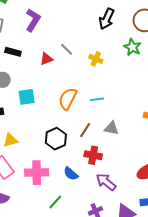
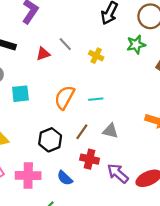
green star: (132, 47) -> (136, 45), turned 30
purple arrow: (106, 182) -> (118, 173), moved

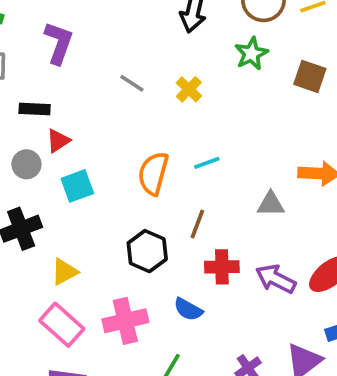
red triangle: (43, 54) -> (58, 141), moved
yellow cross: (96, 56) -> (189, 89), turned 32
gray triangle: (110, 131) -> (271, 204), moved

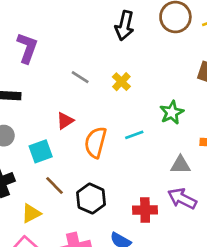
green star: (251, 54) -> (172, 112), moved
red triangle: (58, 141) -> (65, 121), moved
brown line: (197, 224) -> (54, 185), moved, turned -65
purple arrow: (276, 279) -> (182, 199), moved

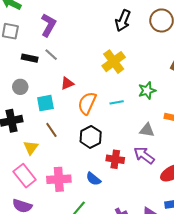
gray line: (80, 77) -> (51, 55), moved
yellow cross: (121, 82) -> (114, 62), size x1.6
black hexagon: (91, 199) -> (91, 137), moved
yellow triangle: (31, 213) -> (31, 148), turned -35

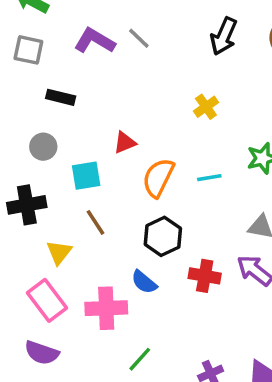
purple L-shape: (48, 25) -> (95, 41), turned -90
gray line: (51, 55) -> (139, 38), moved
yellow cross: (114, 62) -> (206, 107), size x0.6
blue semicircle: (93, 179) -> (144, 282), moved

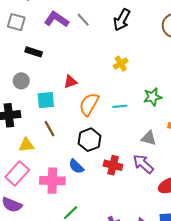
black arrow: (224, 36) -> (122, 20), moved
yellow triangle: (59, 252) -> (26, 145), turned 42
pink rectangle: (47, 300) -> (17, 174), turned 75

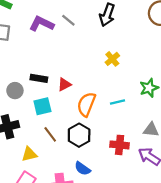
black rectangle: (34, 52) -> (39, 78), moved
black hexagon: (89, 140) -> (79, 135), moved
red cross: (113, 165) -> (120, 145), moved

